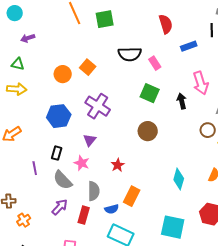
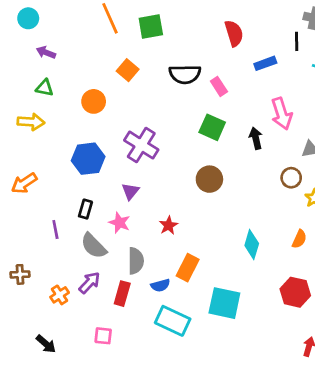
purple arrow: (28, 38) -> (46, 52), turned 40
green triangle: (18, 64) -> (45, 88), moved
orange square: (88, 67) -> (128, 70), moved
orange cross: (24, 220) -> (60, 295), moved
cyan square: (173, 227) -> (224, 303), moved

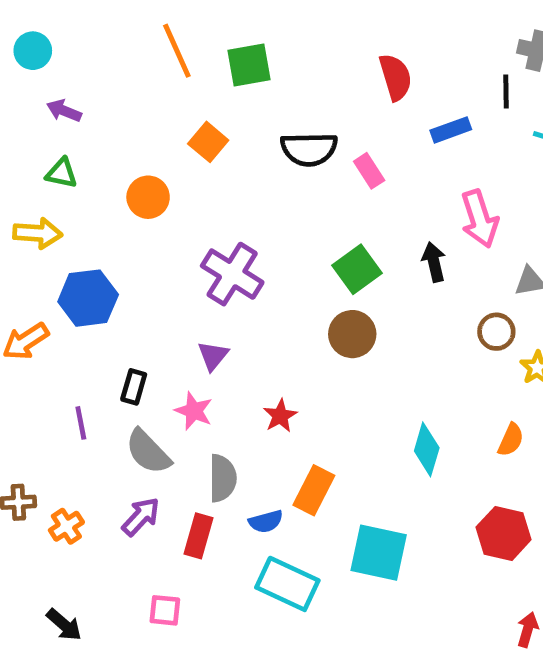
green square: (212, 127) -> (357, 269), moved, turned 30
blue hexagon: (88, 159) -> (88, 298), moved
orange cross: (60, 295) -> (66, 526), moved

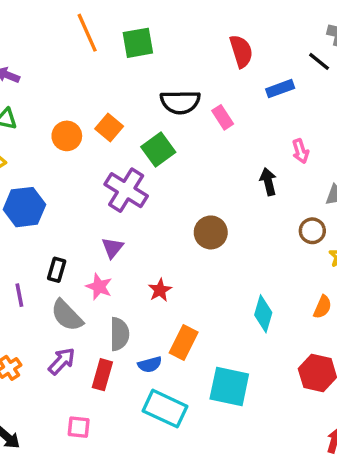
black line: (506, 91) -> (319, 61), turned -50
orange square: (208, 142) -> (109, 127), moved
pink arrow: (480, 219) -> (300, 151), size x0.6
green square: (357, 269) -> (158, 149), moved

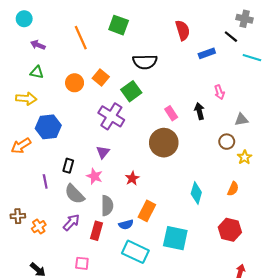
orange line: (87, 33) -> (81, 38), moved
green square: (138, 43) -> (119, 25), turned 30
pink rectangle: (223, 117) -> (171, 113), moved
brown circle: (211, 232) -> (164, 143), size x1.4

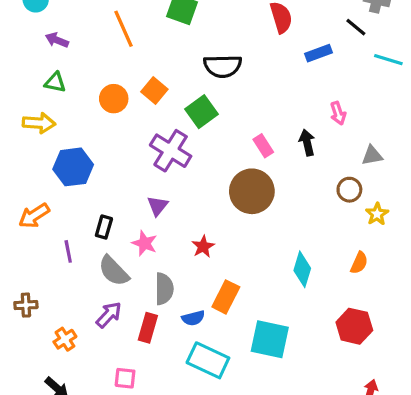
orange arrow: (21, 146) -> (34, 216), moved
orange cross: (39, 227) -> (65, 339), moved

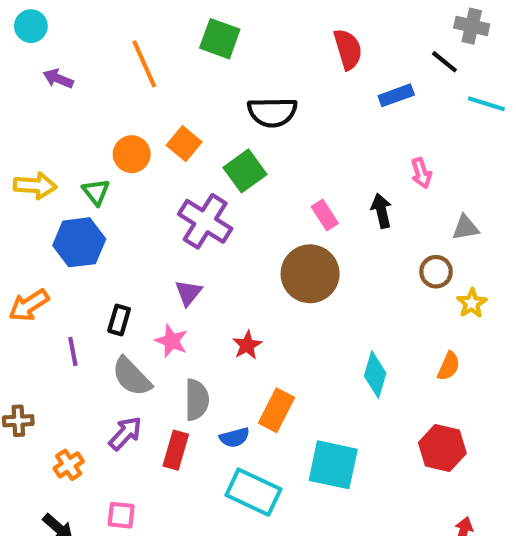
green triangle: (55, 82) -> (96, 192), moved, turned 40
pink square: (125, 378) -> (121, 515), moved

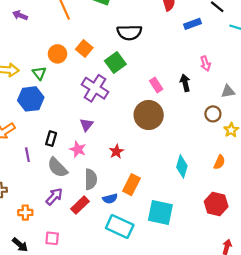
red rectangle: (176, 450) -> (80, 205), turned 30
orange cross: (69, 465) -> (25, 213), turned 32

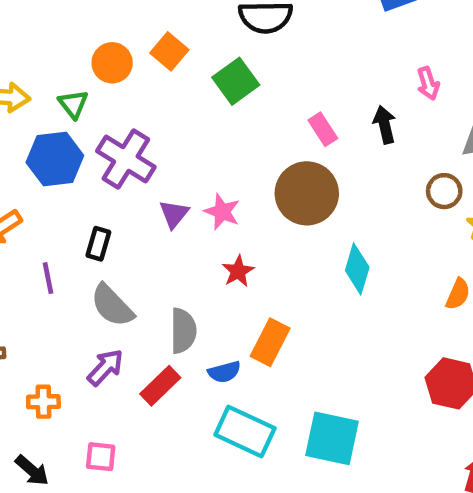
purple cross: (95, 88) -> (126, 159), moved
pink star: (78, 149) -> (222, 212), moved
cyan diamond: (182, 166) -> (357, 269), moved
cyan square: (160, 213) -> (332, 438), moved

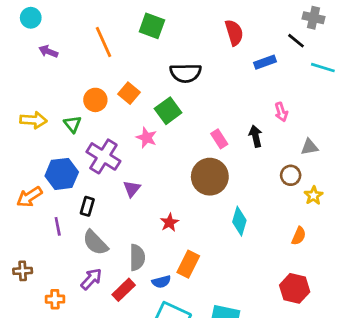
blue hexagon: (55, 159) -> (62, 174), moved
pink star: (222, 212) -> (147, 138), moved

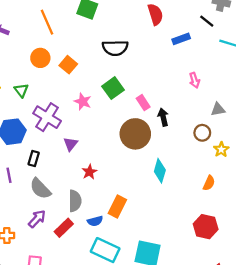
orange circle: (95, 100) -> (40, 58), moved
green square: (168, 111) -> (113, 88), moved
black arrow: (256, 136) -> (163, 117), moved
red star: (169, 222) -> (89, 172), moved

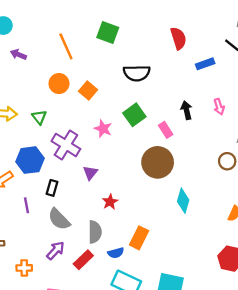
black arrow: (163, 117) -> (187, 110), moved

